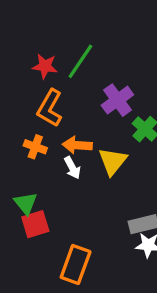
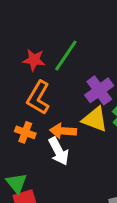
yellow triangle: (113, 161) -> (95, 119), moved, turned -48
white arrow: (72, 168) -> (59, 151), size x1.4

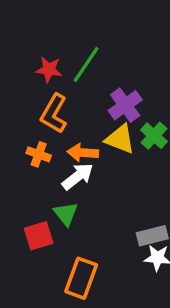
white arrow: (59, 151) -> (78, 176), turned -100
green triangle: (17, 183) -> (66, 214), moved

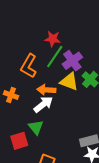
green line: (86, 64) -> (55, 57), moved
red star: (49, 70) -> (53, 39), moved
orange cross: (39, 154) -> (11, 95), moved

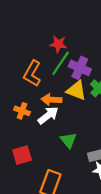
purple cross: (72, 61) -> (80, 68), turned -30
orange cross: (11, 95) -> (22, 111), moved
green triangle: (36, 127) -> (68, 140), moved

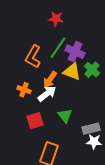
red star: (58, 44) -> (56, 19), moved
orange arrow: (51, 100) -> (50, 80), turned -60
red square: (22, 155) -> (35, 121), moved

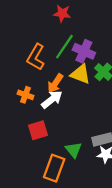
green triangle: (65, 116) -> (74, 150), moved

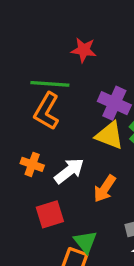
green line: (64, 47) -> (50, 84), moved, turned 60
orange arrow: (55, 83) -> (105, 189), moved
green triangle: (74, 150) -> (85, 242), moved

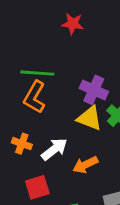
red star: (84, 50) -> (73, 24), moved
orange arrow: (105, 189) -> (85, 165), turned 30

